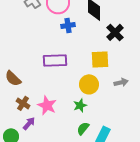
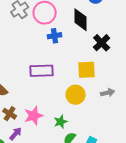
pink star: (47, 105) -> (34, 116), turned 30
green star: (80, 105) -> (61, 122), moved

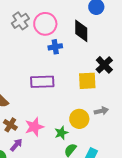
black cross: (102, 43) -> (104, 65), moved
gray arrow: (108, 93) -> (101, 111), moved
yellow circle: (76, 95) -> (79, 119), moved

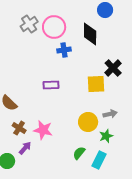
purple rectangle: (42, 82) -> (51, 85), size x0.7
pink star: (34, 127) -> (43, 130), turned 30
green star: (61, 133) -> (106, 136), moved

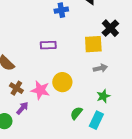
gray arrow: (110, 114) -> (100, 68), moved
yellow circle: (88, 122) -> (62, 82), moved

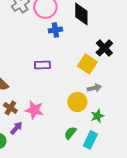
yellow square: (93, 44) -> (87, 64), turned 36
yellow circle: (62, 82) -> (77, 102), moved

